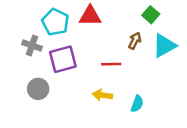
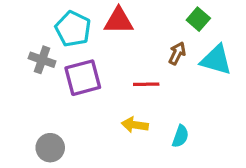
cyan triangle: (164, 46) -> (216, 60), turned 45
gray circle: (38, 89) -> (50, 148), moved

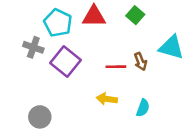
green square: (198, 19) -> (135, 15), moved
brown arrow: (177, 53) -> (140, 61), moved, turned 132
purple square: (83, 78) -> (66, 61), turned -36

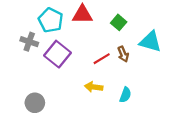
green square: (135, 15) -> (119, 22), moved
red line: (116, 67) -> (102, 59), turned -30

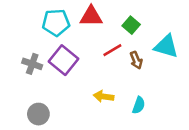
cyan pentagon: (51, 20) -> (56, 23), turned -30
gray cross: (29, 42) -> (32, 64), moved
red line: (102, 59) -> (112, 50), moved

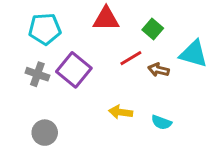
cyan pentagon: (56, 23) -> (45, 29), moved
brown arrow: (136, 60) -> (159, 70), turned 126
cyan semicircle: (139, 105) -> (161, 122), turned 90

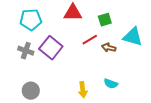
green square: (153, 29) -> (105, 20), turned 32
yellow arrow: (121, 112) -> (83, 90), moved, turned -105

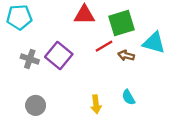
cyan pentagon: (31, 20) -> (19, 17), moved
green square: (105, 20) -> (121, 23), size x1.6
cyan semicircle: (111, 84) -> (128, 97), turned 40

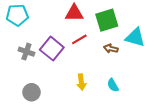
red line: (104, 46) -> (79, 39), moved
yellow arrow: (96, 104) -> (81, 82), moved

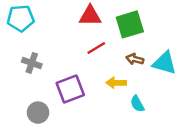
cyan triangle: (135, 37) -> (165, 63), moved
purple square: (52, 49) -> (70, 89), moved, turned 30
yellow arrow: (81, 82) -> (116, 83), moved, turned 98

